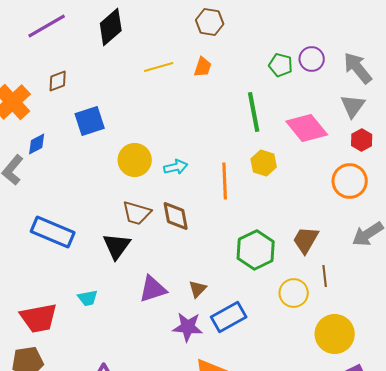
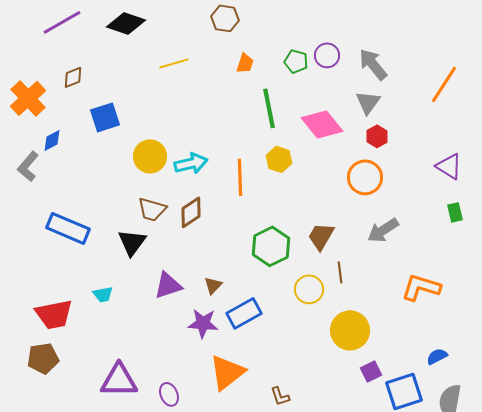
black diamond: (111, 27) -> (126, 23), turned 60
orange trapezoid: (203, 67) -> (245, 63), moved
cyan arrow: (176, 167) -> (191, 163), size x1.4
brown diamond: (176, 216) -> (191, 212), turned 68

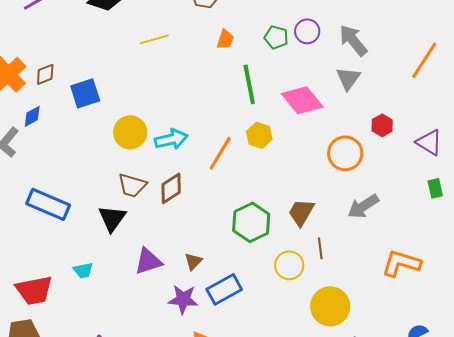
brown diamond: (73, 77) -> (45, 74), moved
red hexagon: (377, 136) -> (382, 125), moved
orange line: (240, 177) -> (220, 153), turned 33

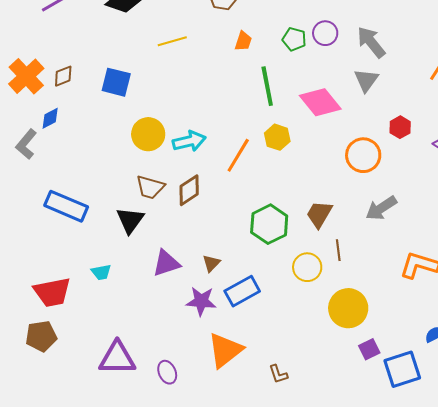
blue square: (85, 93) -> (116, 82), moved, turned 32

